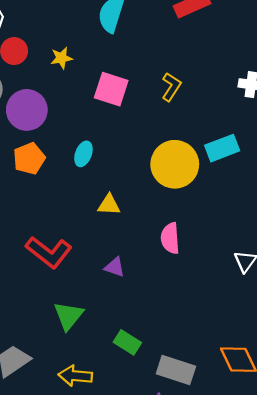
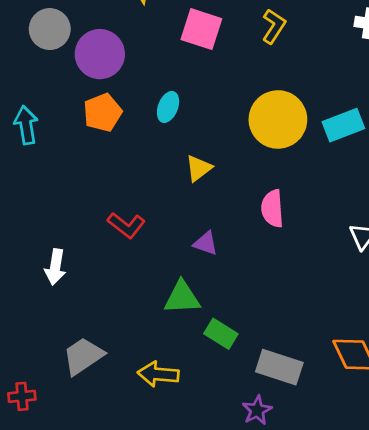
cyan rectangle: (222, 148) -> (343, 125), moved
yellow triangle: (109, 205) -> (199, 168), turned -40
red L-shape: (49, 252) -> (126, 225), size x0.7
green triangle: (68, 316) -> (182, 298), moved, turned 48

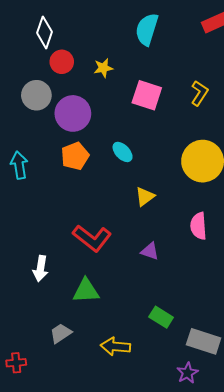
cyan ellipse: (168, 107) -> (123, 152), turned -65
red L-shape: (126, 225) -> (92, 238), size x1.4
green triangle: (182, 298) -> (86, 291), moved
gray trapezoid: (83, 356) -> (61, 333), size x0.7

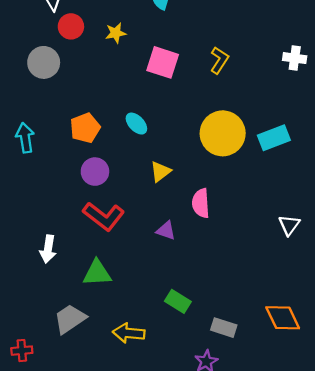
purple circle: (73, 113) -> (95, 172), moved, size x0.7
pink semicircle: (199, 226) -> (201, 203), moved
gray trapezoid: (61, 333) -> (70, 319), size x1.4
gray rectangle: (204, 341) -> (224, 328), size x0.7

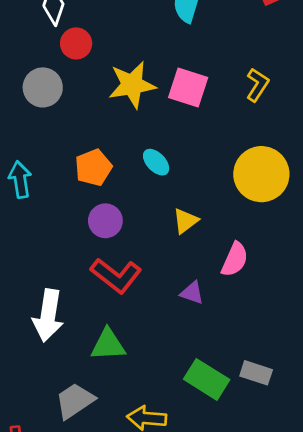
yellow star: (116, 33) -> (132, 85), moved, size x1.8
pink semicircle: (201, 203) -> (235, 259), turned -152
white arrow: (48, 249) -> (48, 315), size x1.5
green rectangle: (178, 301) -> (207, 379), size x1.4
gray rectangle: (224, 328) -> (256, 373), moved

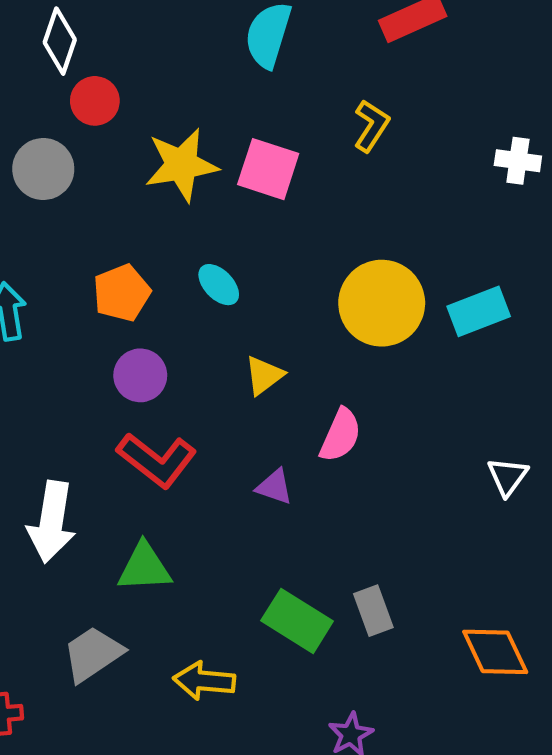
yellow L-shape: (257, 85) -> (371, 126), moved
gray rectangle: (256, 373) -> (373, 611), turned 52

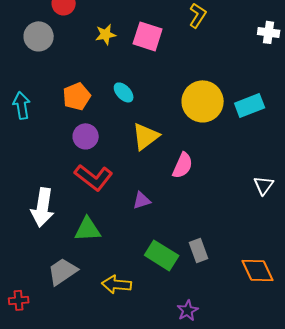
yellow star: (182, 165) -> (106, 34), size x0.6
yellow triangle: (264, 375) -> (146, 136), size x1.4
purple triangle: (274, 487) -> (142, 200), moved, turned -36

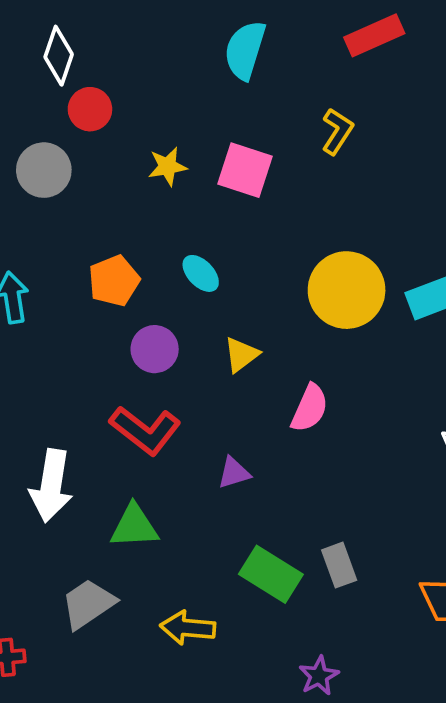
purple circle: (86, 136) -> (155, 349), moved
yellow triangle: (146, 136) -> (241, 355), size x0.7

